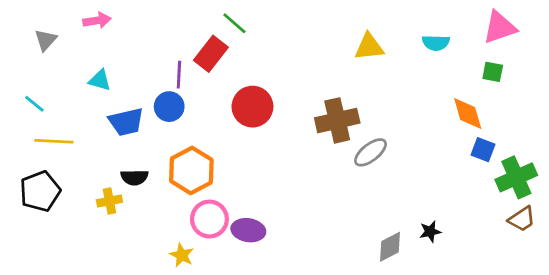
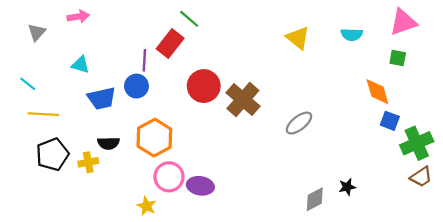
yellow triangle: (369, 47) -> (298, 38), turned 45
brown cross: (337, 120) -> (243, 99), moved, turned -36
black pentagon: (40, 191) -> (52, 154), moved

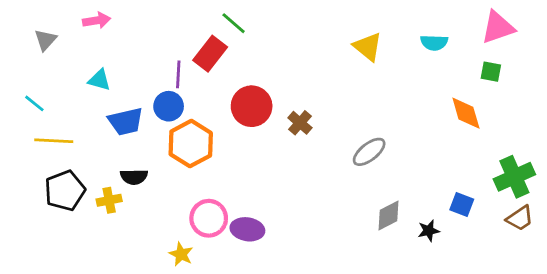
brown cross: (243, 99) -> (300, 123), size x0.6
blue square: (390, 121) -> (462, 204), moved
orange hexagon: (154, 138) -> (191, 144), moved
gray diamond: (315, 199) -> (388, 215), moved

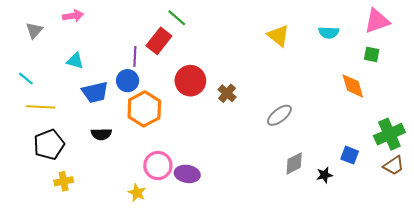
yellow cross: (109, 200) -> (64, 181), moved

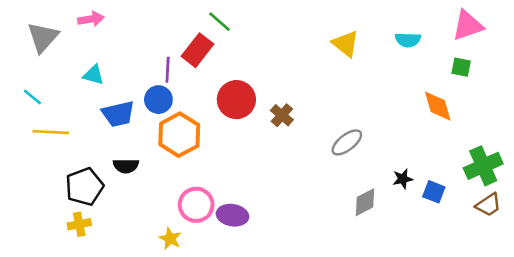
gray triangle: (34, 30) -> (43, 37), size x1.5
black pentagon: (49, 145) -> (84, 187), moved
black star: (324, 175) -> (403, 179), moved

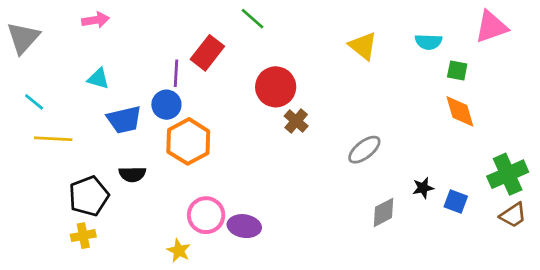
green line: (220, 22) -> (252, 19), moved
gray triangle: (43, 37) -> (23, 38), moved
green square: (461, 67) -> (457, 70), moved
red circle: (236, 100) -> (276, 87), moved

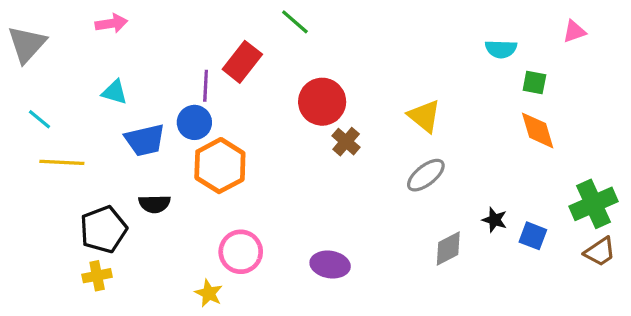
pink triangle: (491, 27) -> (574, 31), size x0.6
yellow triangle: (363, 46) -> (424, 116), moved
black star: (423, 188) -> (495, 220), turned 30
purple ellipse: (244, 226) -> (330, 265), moved

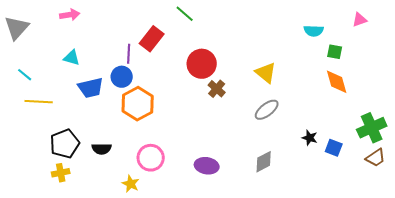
black semicircle: (154, 204) -> (102, 149), moved
gray diamond: (448, 249) -> (264, 162), moved

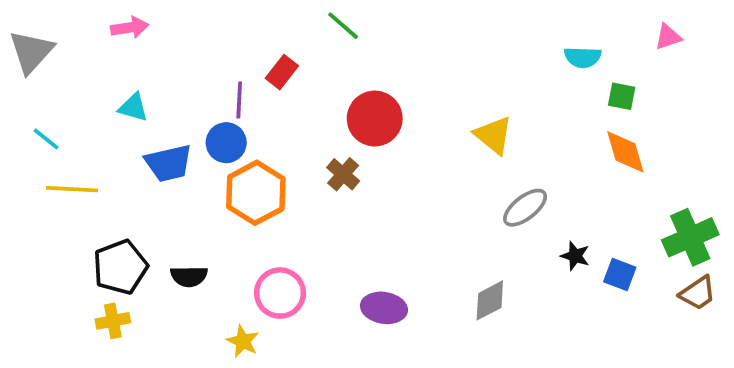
red rectangle: (152, 39) -> (282, 72), size x0.7
brown cross: (217, 89) -> (343, 174), moved
gray ellipse: (267, 110) -> (525, 208), moved

